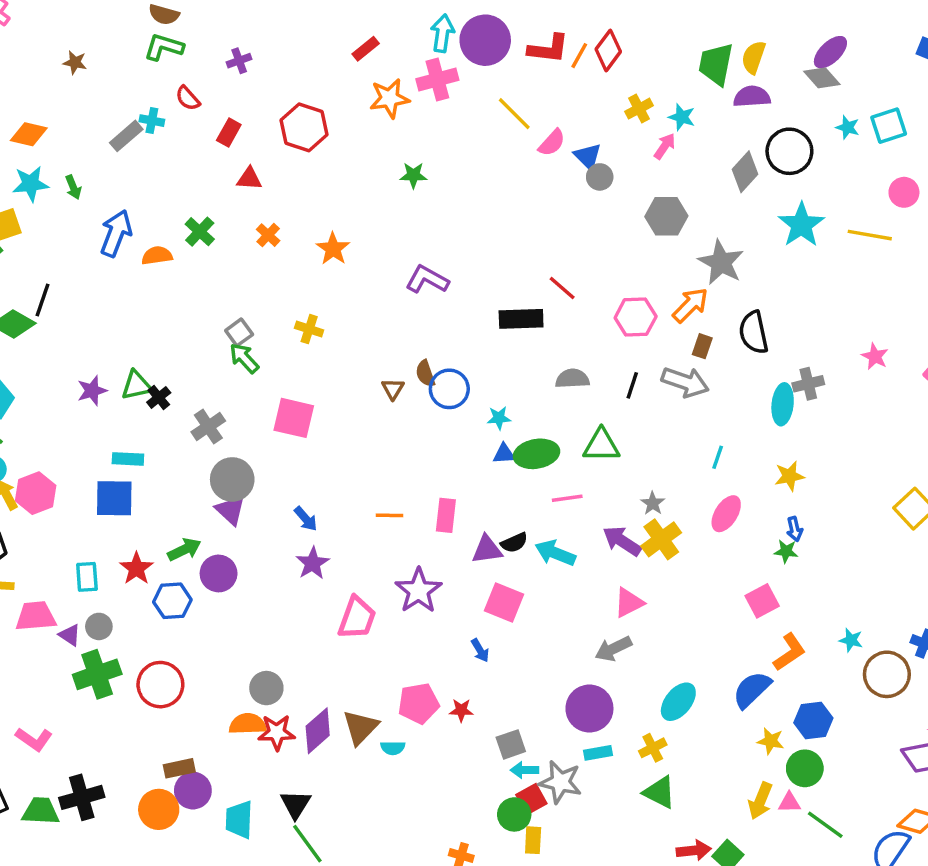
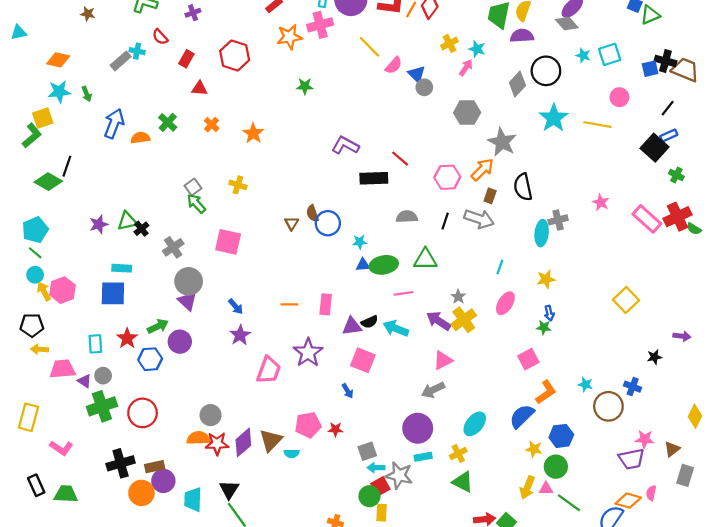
purple L-shape: (427, 279) -> (345, 145), moved
black cross: (82, 797) -> (121, 463), moved

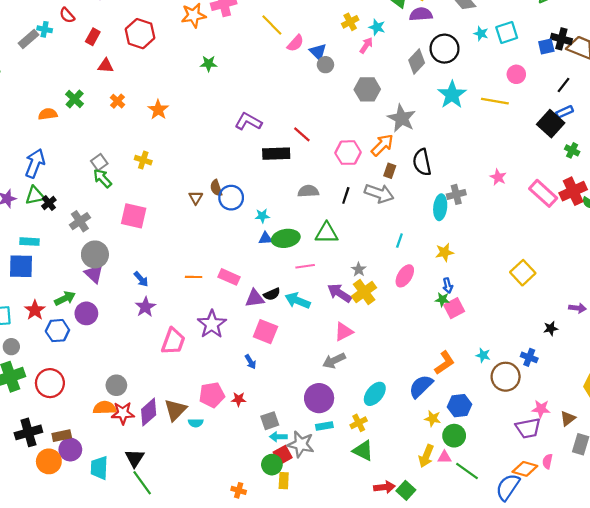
blue arrow: (114, 123) -> (35, 163), moved
pink rectangle: (326, 304) -> (229, 277), turned -72
pink square: (528, 359) -> (454, 308), moved

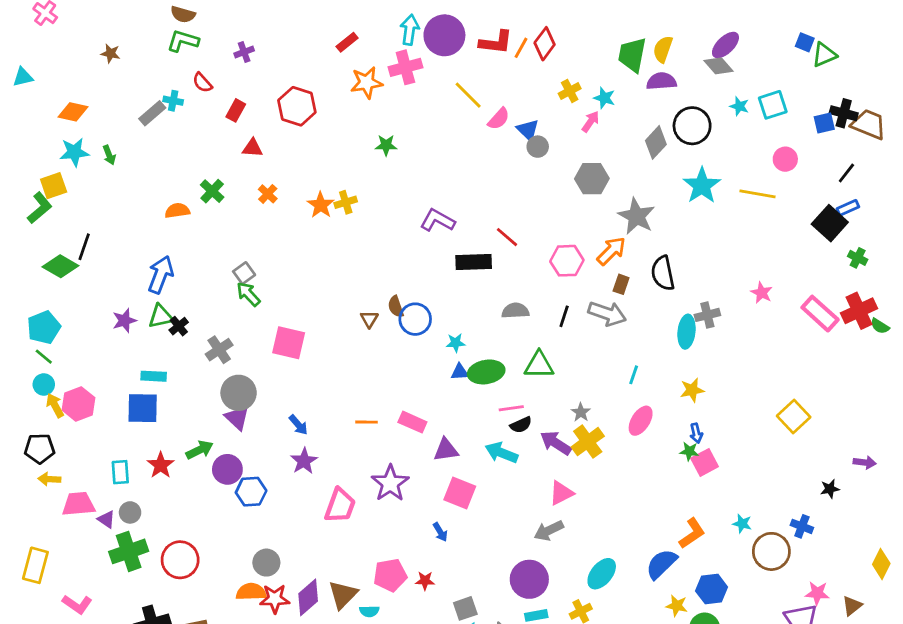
yellow cross: (143, 160) -> (346, 202), moved, turned -35
black semicircle: (272, 294) -> (521, 425), moved
blue hexagon: (57, 331) -> (251, 492), moved

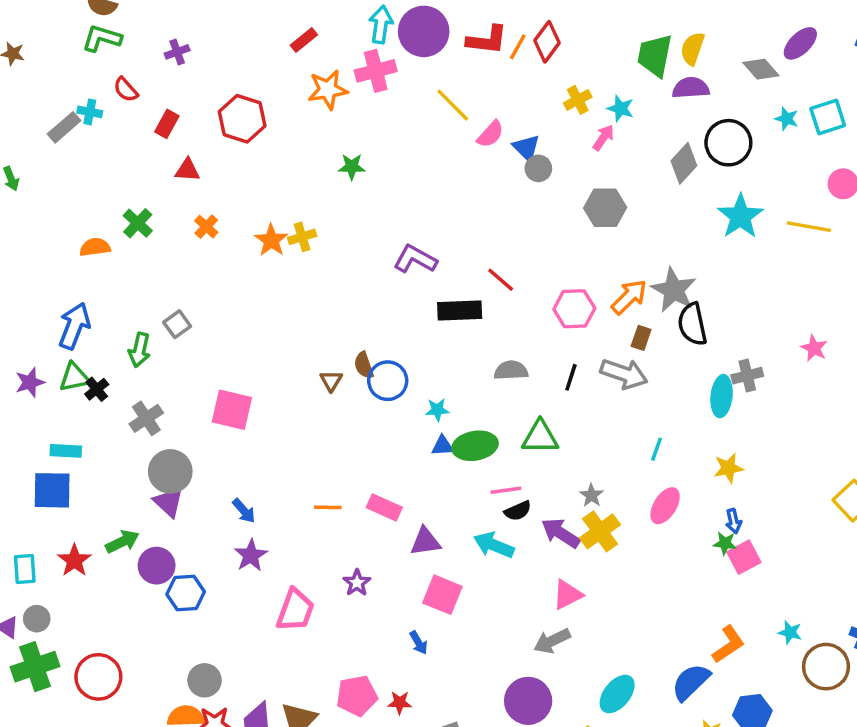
purple ellipse: (725, 45) -> (800, 43), moved
gray star: (636, 216) -> (674, 290), moved
green arrow: (248, 294) -> (139, 350), moved, turned -124
purple star: (390, 483) -> (357, 583), size x0.6

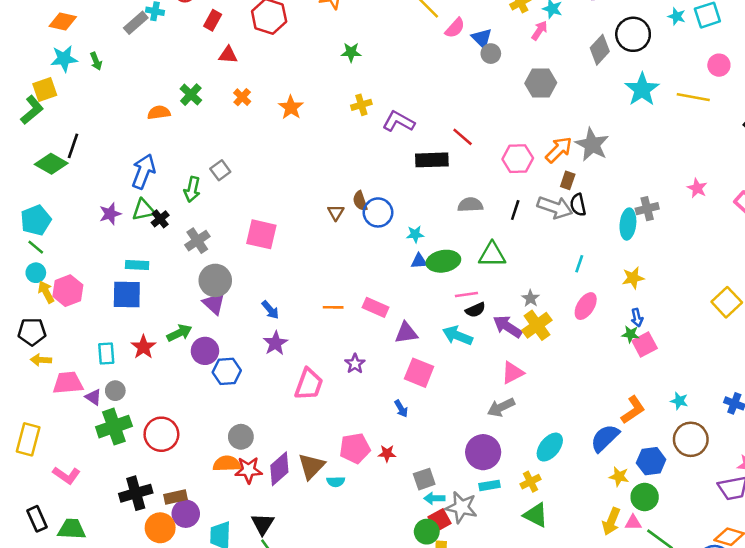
yellow cross: (302, 237) -> (361, 105), moved
black semicircle: (692, 324) -> (578, 205), moved, size x0.7
brown circle: (826, 667) -> (691, 439), moved

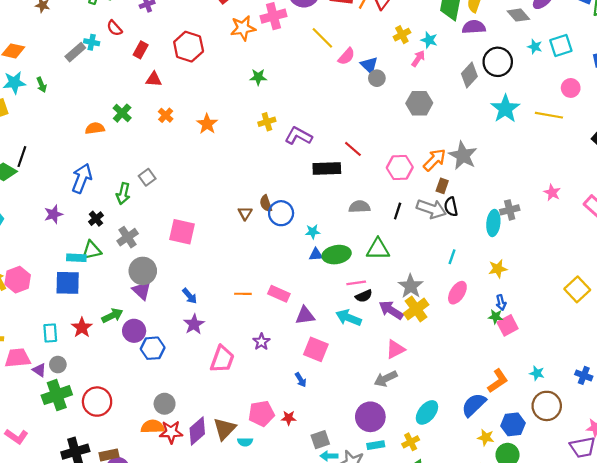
green triangle: (143, 210) -> (92, 250), moved
gray star: (531, 298) -> (411, 286), size x1.6

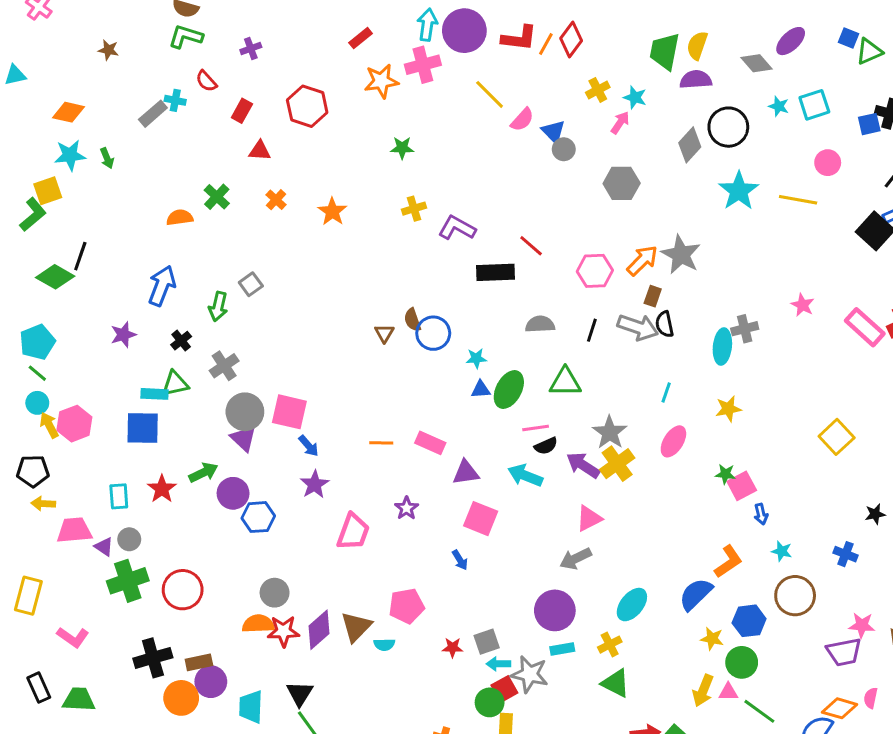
pink square: (182, 232) -> (289, 412), moved
green ellipse: (337, 255) -> (509, 390), turned -52
blue arrow: (501, 302) -> (761, 514), moved
red star: (289, 418) -> (453, 648), moved

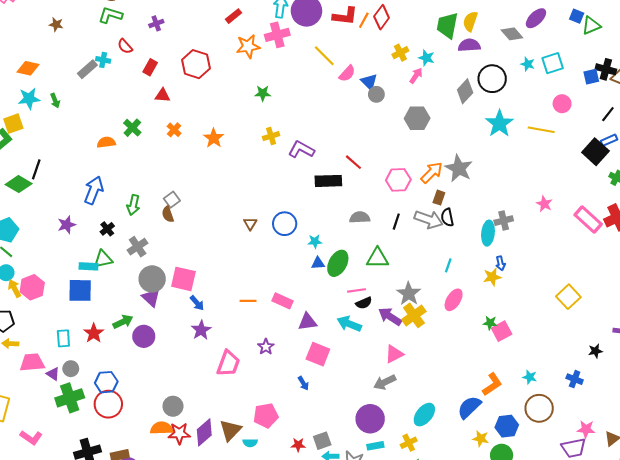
gray square: (251, 284) -> (172, 200), moved
brown semicircle: (412, 320) -> (168, 214), moved
blue arrow: (761, 514) -> (501, 263), moved
blue hexagon: (258, 517) -> (106, 382), moved

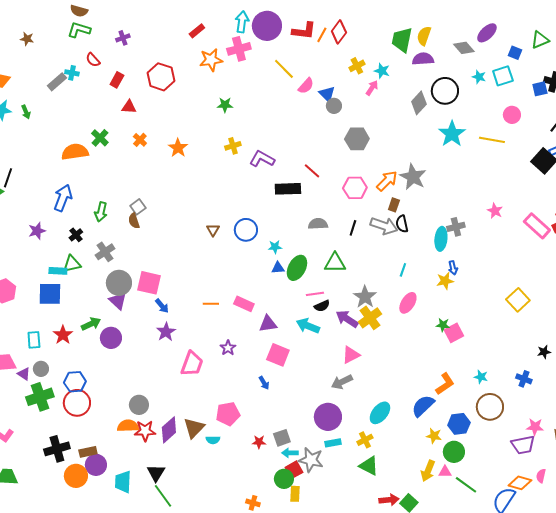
blue square: (577, 16) -> (515, 53), moved
gray hexagon: (417, 118) -> (357, 139), moved
orange semicircle: (106, 142) -> (75, 152), size x1.5

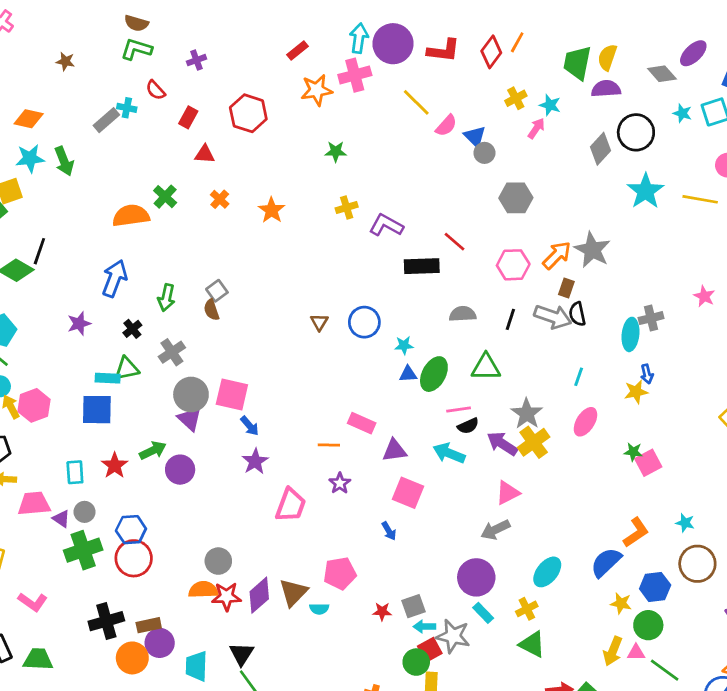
orange line: (322, 35) -> (517, 42), moved
green arrow: (26, 112) -> (64, 161), size x1.5
orange line: (211, 304) -> (329, 445), moved
cyan rectangle: (333, 443) -> (483, 613), turned 56

